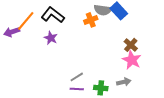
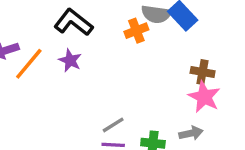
orange line: (26, 21) -> (29, 64), moved
brown cross: (131, 45) -> (203, 72), turned -32

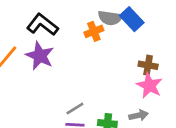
purple star: (70, 60) -> (40, 56), size x1.5

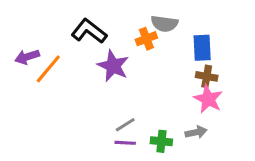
blue rectangle: (132, 19) -> (202, 48), moved, turned 40
purple star: (40, 56) -> (113, 66), moved

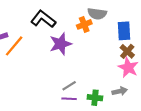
purple star: (113, 66) -> (60, 44), turned 30
brown cross: (207, 76) -> (127, 51), turned 32

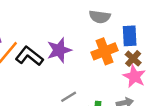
black L-shape: (43, 19) -> (29, 56), moved
orange cross: (84, 24) -> (105, 51), moved, size x1.5

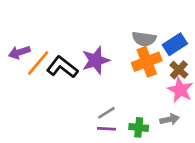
gray semicircle: (100, 17) -> (144, 39), moved
blue rectangle: (130, 36) -> (175, 44), turned 60

